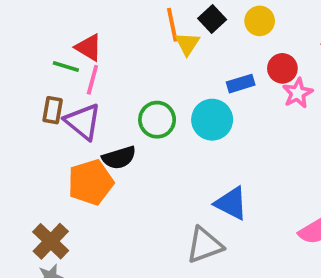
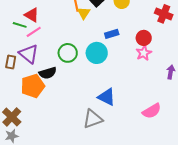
red circle: (282, 68) -> (144, 38), moved
pink line: (92, 80) -> (34, 32), turned 42
pink star: (298, 93) -> (144, 53), moved
brown rectangle: (53, 110) -> (11, 62), moved

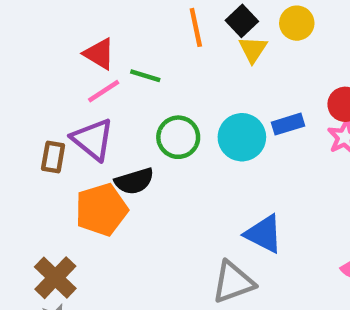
yellow triangle: (84, 13) -> (253, 49), moved
green line: (20, 25) -> (145, 76), moved
blue rectangle: (112, 34) -> (288, 124), moved

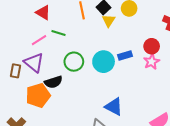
red triangle: (99, 54) -> (43, 12), moved

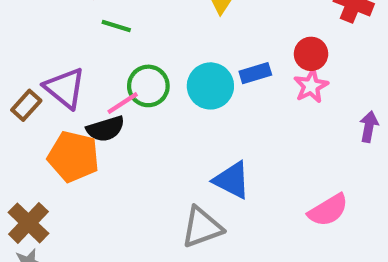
pink line: (39, 40) -> (123, 103), moved
brown rectangle: (16, 71) -> (26, 105), turned 32
orange pentagon: (38, 95) -> (73, 157), turned 30

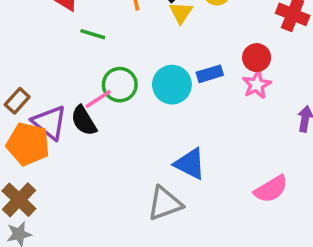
purple triangle: (65, 88) -> (50, 122), moved
black semicircle: (106, 129) -> (84, 121), turned 76
orange pentagon: (73, 157) -> (28, 144), moved

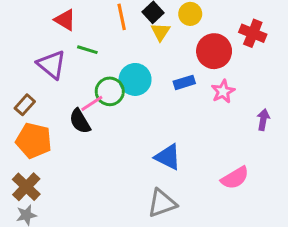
red circle: (257, 58) -> (214, 51), moved, size x1.5
cyan circle: (172, 85) -> (135, 79), moved
purple triangle: (50, 122) -> (52, 65), moved
gray triangle: (165, 203) -> (162, 203), moved

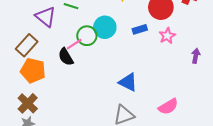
brown rectangle: (25, 105) -> (27, 45), size x1.5
pink semicircle: (235, 178) -> (168, 107), moved

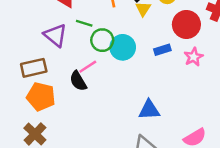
green circle: (87, 36) -> (102, 40), moved
brown rectangle: (27, 45) -> (34, 68), turned 35
blue triangle: (128, 82) -> (149, 110), turned -30

